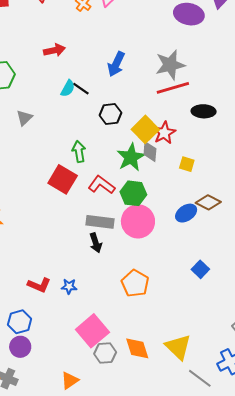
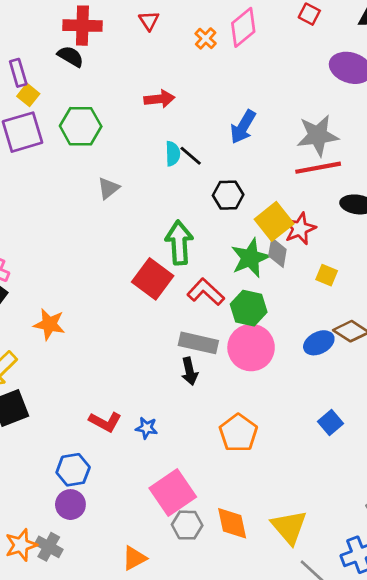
cyan semicircle: (68, 88) -> (173, 154), turned -36
green arrow: (79, 152) -> (179, 243), size x1.4

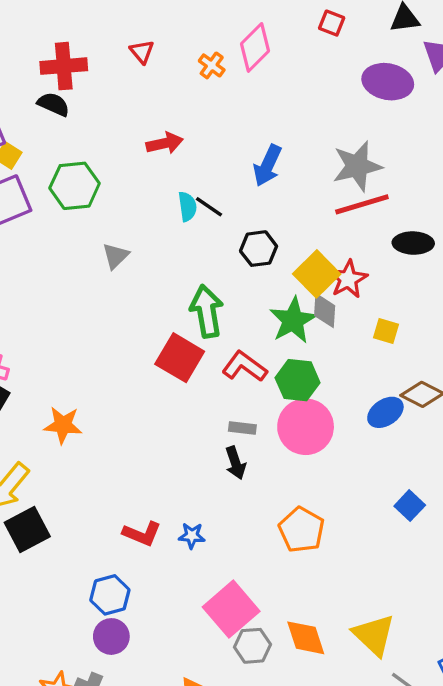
gray rectangle: (198, 343) -> (242, 428), size x0.6

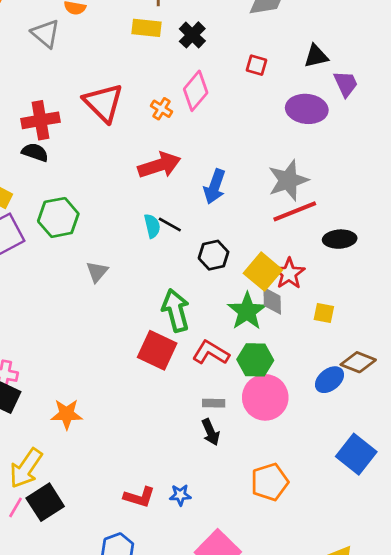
red triangle: (142, 52) -> (103, 103), size x2.0
red arrow: (165, 143) -> (159, 165), moved, size x1.4
blue square: (410, 506) -> (356, 454), size x1.6
orange pentagon: (302, 530) -> (270, 482), turned 30

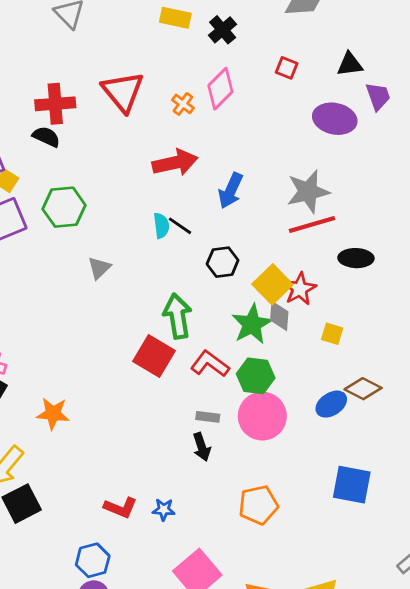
blue square: (356, 454) -> (352, 485), turned -33

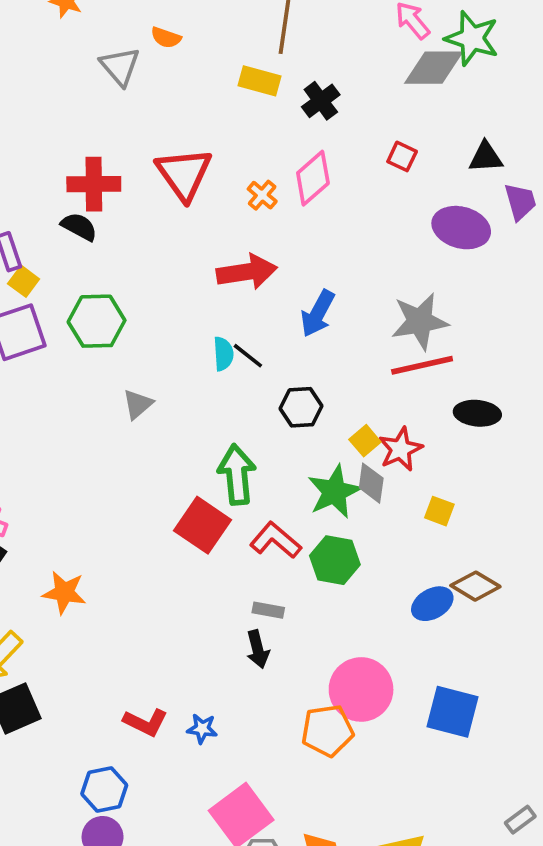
yellow square: (272, 284) -> (365, 441), size x0.6
pink circle: (262, 416) -> (361, 689), moved

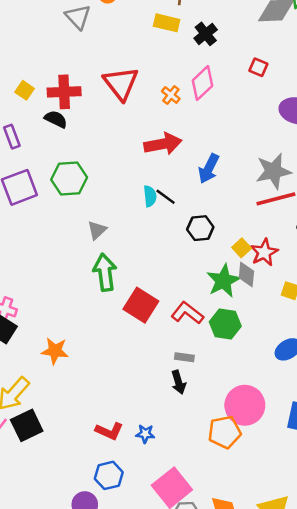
yellow square: (24, 281) -> (25, 90), moved
green arrow: (237, 475) -> (105, 272), moved
blue hexagon: (104, 789) -> (109, 475), moved

